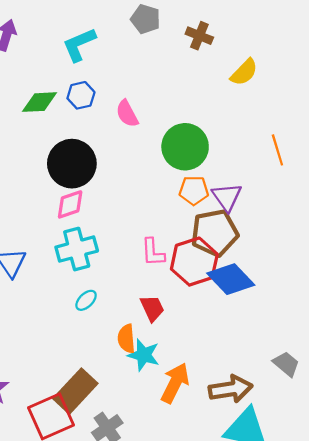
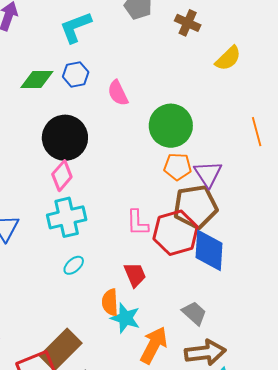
pink diamond: (70, 204) -> (62, 176), turned -32
blue diamond: (231, 279) -> (209, 250), turned 45
gray trapezoid: (286, 364) -> (194, 313), moved

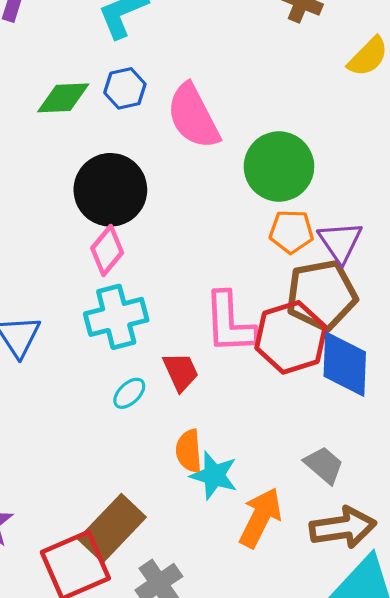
pink semicircle: (118, 93) -> (193, 116), size x1.6
pink L-shape: (137, 223) -> (230, 323), size x1.5
red trapezoid: (135, 275) -> (181, 372), moved

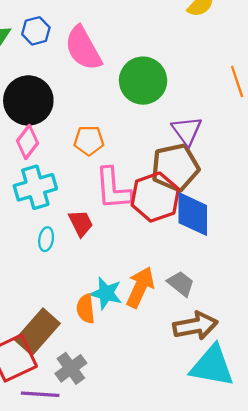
orange pentagon: (291, 232) -> (89, 140), moved
cyan ellipse: (129, 393) -> (46, 239), turned -35
orange semicircle: (189, 451) -> (86, 309), moved
orange arrow: (260, 518) -> (140, 287), moved

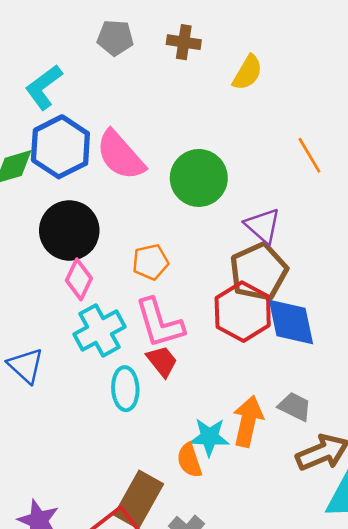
blue hexagon: (36, 31) -> (60, 147), size x1.8
pink L-shape: (113, 189) -> (159, 323), moved
cyan ellipse: (46, 239) -> (125, 389), size x1.5

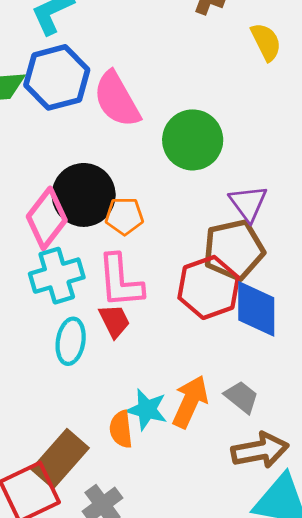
yellow semicircle: (248, 73) -> (266, 42), turned -69
black circle: (69, 230) -> (84, 195), moved
pink diamond: (79, 279) -> (47, 218), size x1.4

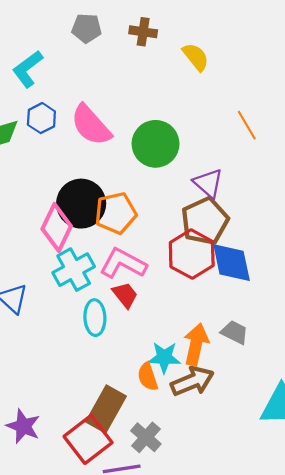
blue hexagon: (57, 77) -> (41, 118), size x0.6
orange pentagon: (124, 216) -> (116, 213), size x1.4
pink L-shape: (120, 281) -> (123, 263), turned 135
brown arrow: (260, 450) -> (192, 381), moved

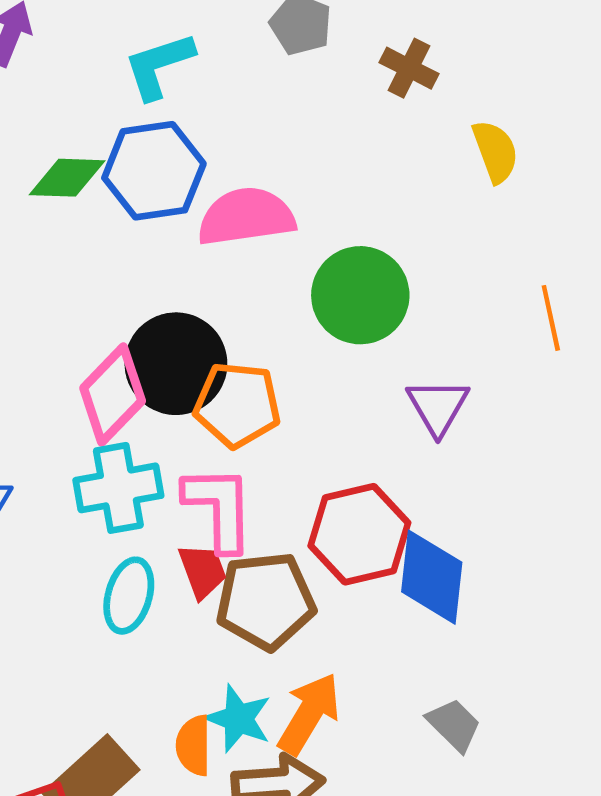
blue hexagon: (41, 118) -> (154, 171), size x1.6
pink semicircle: (91, 125) -> (246, 217), turned 105
brown pentagon: (205, 221) -> (266, 601), moved
pink L-shape: (123, 263) -> (219, 508), turned 42
gray trapezoid: (235, 332) -> (454, 725), moved

